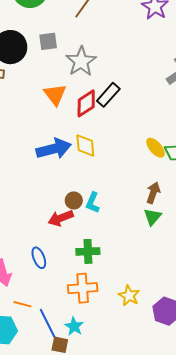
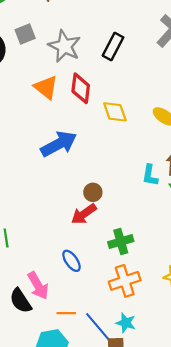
black rectangle: (108, 95) -> (113, 46), moved
red diamond: (86, 103) -> (81, 88), turned -36
yellow diamond: (85, 145) -> (115, 112), moved
cyan L-shape: (93, 203) -> (150, 175), moved

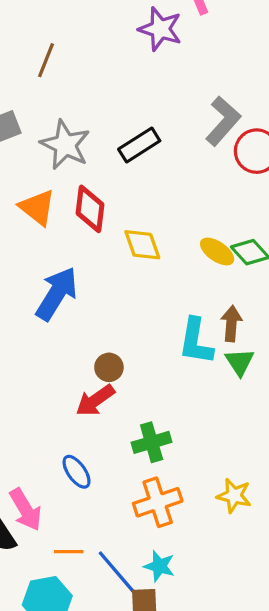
black rectangle: (113, 46) -> (139, 145), turned 30
blue arrow: (59, 144) -> (57, 294), turned -30
cyan L-shape: (150, 175) -> (196, 341), size x1.4

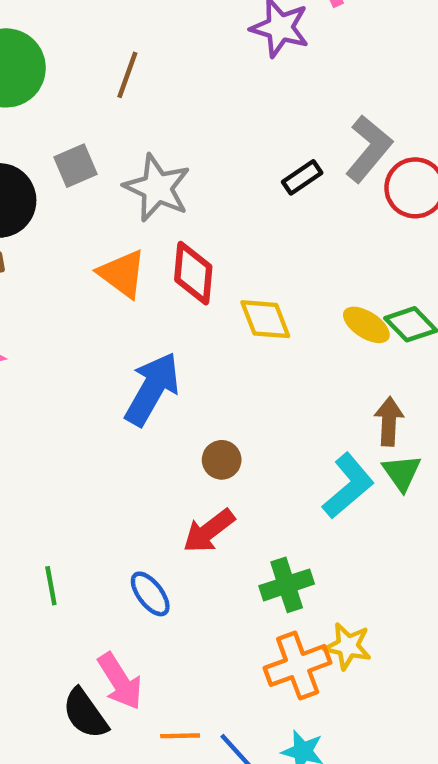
black rectangle: (139, 145) -> (302, 177), moved, size x0.7
cyan L-shape: (196, 341) -> (348, 486), moved, turned -138
brown circle: (109, 367) -> (222, 460), moved
blue ellipse: (77, 472) -> (150, 594), moved
yellow star: (234, 496) -> (348, 646), moved

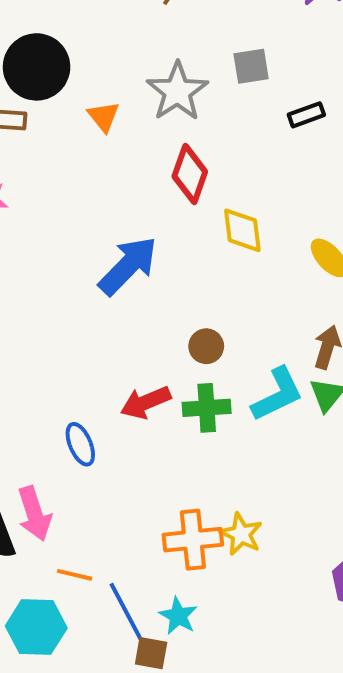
gray square: (76, 166) -> (251, 66), moved
orange triangle: (122, 274) -> (104, 117), moved, size x0.7
brown circle: (222, 460) -> (206, 346), moved
green cross: (287, 585) -> (207, 408), moved

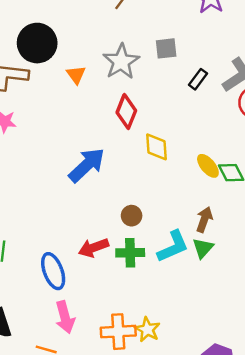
black rectangle: (306, 115) -> (198, 79), turned -36
blue ellipse: (80, 444) -> (53, 271), size x1.4
pink arrow: (34, 514) -> (65, 317), moved

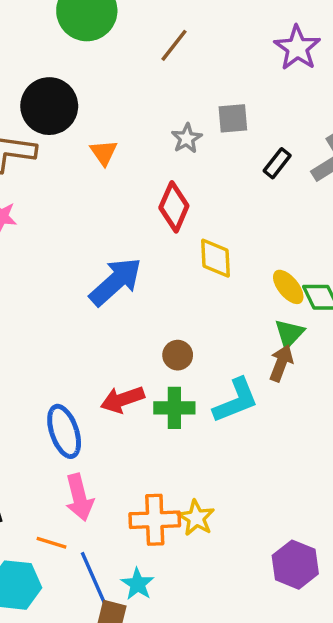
gray star: (121, 62) -> (187, 138), moved, size x0.6
green triangle: (203, 248) -> (289, 333), moved

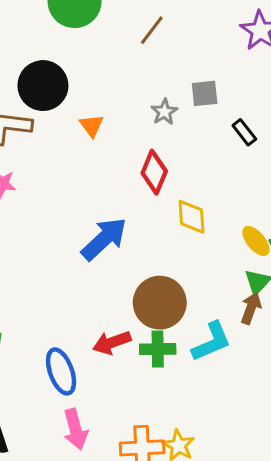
black rectangle: (277, 163) -> (244, 132), turned -75
brown circle: (178, 355) -> (160, 303), size x2.0

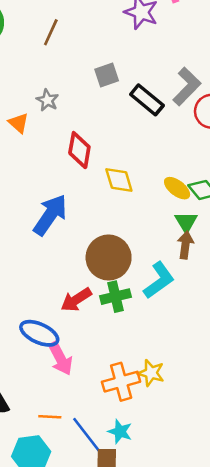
gray star: (164, 112) -> (47, 100), moved
black rectangle: (244, 132) -> (147, 100), size x1.5
blue ellipse: (61, 371) -> (39, 333), turned -33
pink arrow: (75, 429) -> (60, 358), moved

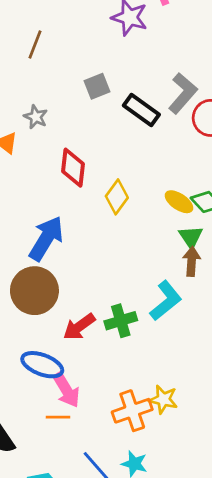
yellow diamond: (119, 180) -> (117, 197), turned 56
brown circle: (109, 258) -> (34, 291), moved
orange line: (50, 417) -> (58, 417), moved

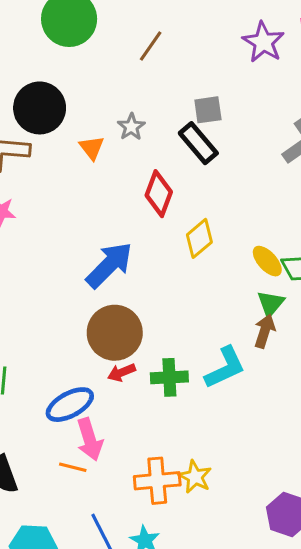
black rectangle: (141, 110) -> (198, 143), moved
brown circle: (34, 291) -> (115, 333), moved
red arrow: (79, 327) -> (122, 372), size x0.7
blue ellipse: (42, 365) -> (70, 405), turned -63

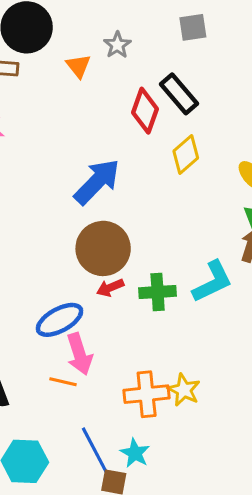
black rectangle: (198, 143) -> (179, 94), moved

